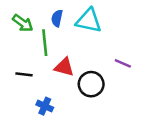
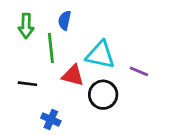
cyan triangle: (89, 21) -> (100, 55), moved
green arrow: (23, 23) -> (26, 26), turned 55

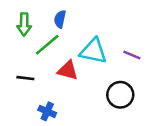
green line: (51, 48) -> (47, 45), turned 56
purple line: (139, 71) -> (132, 55), moved
black circle: (103, 95) -> (120, 95), moved

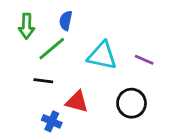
red triangle: (68, 70) -> (77, 102), moved
black line: (25, 78) -> (43, 81), moved

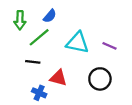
blue semicircle: (66, 21) -> (50, 16), turned -152

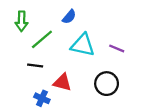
blue semicircle: (50, 16) -> (69, 17), moved

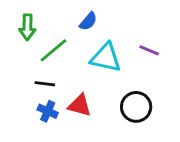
purple line: (117, 48) -> (149, 50), moved
blue cross: (42, 98) -> (48, 111), moved

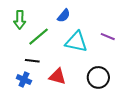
blue cross: (48, 111) -> (24, 80), moved

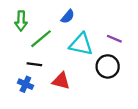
black circle: (98, 77) -> (108, 66), moved

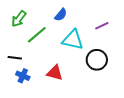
green arrow: (21, 21) -> (19, 19), turned 36
purple line: (114, 39) -> (102, 26), moved, turned -48
black line: (34, 64) -> (15, 58), moved

